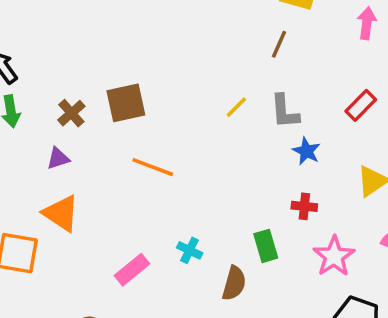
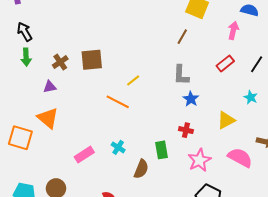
red rectangle: (361, 105) -> (225, 63), moved
yellow line: (236, 107) -> (133, 80), moved
orange line: (153, 167) -> (118, 102), moved

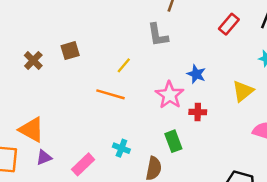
brown square: (92, 60) -> (70, 51), size x0.7
gray L-shape: (181, 75) -> (158, 35), moved
purple triangle: (50, 87) -> (44, 157), moved
pink star: (199, 160) -> (170, 95), moved

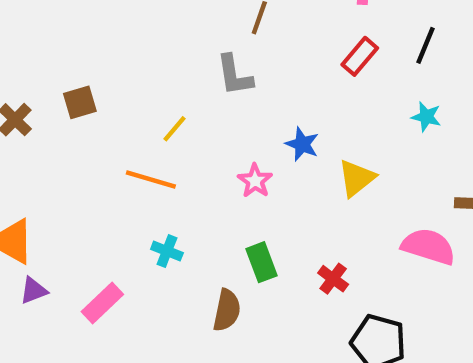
yellow triangle: (243, 91) -> (356, 178), moved
pink star: (170, 95) -> (255, 181), size x0.7
red cross: (198, 112) -> (333, 279), moved, turned 35
cyan cross: (121, 148) -> (167, 251), moved

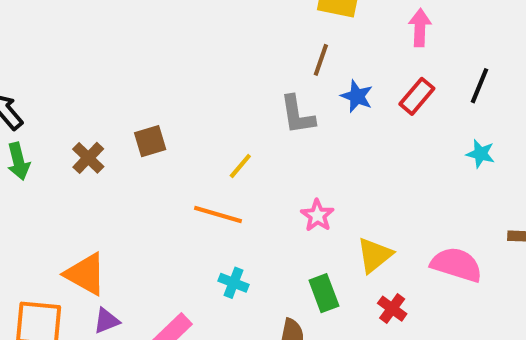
blue star: (302, 144) -> (357, 96), moved
yellow triangle: (356, 178) -> (375, 255), moved
pink semicircle: (428, 246) -> (456, 265), moved

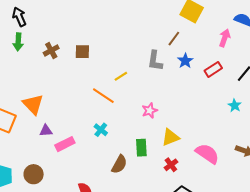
purple triangle: (106, 321) -> (46, 131), moved

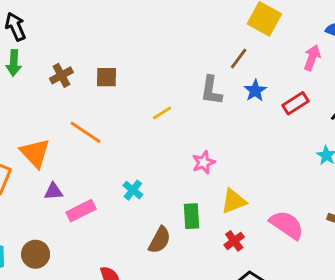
orange line: (103, 96) -> (85, 132), moved

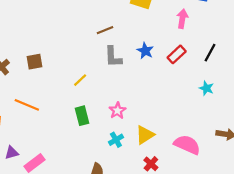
brown line: (239, 58) -> (105, 30), moved, turned 42
cyan cross: (133, 190) -> (116, 140), moved, turned 32
green rectangle: (191, 216) -> (82, 116), moved

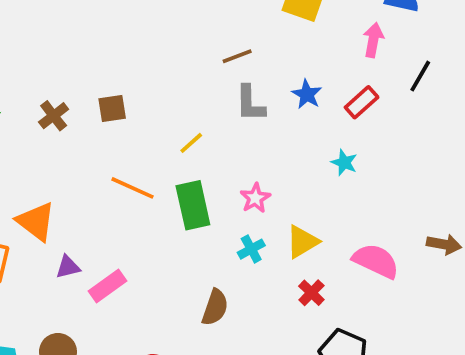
black line: (210, 53) -> (420, 76), moved
cyan star: (206, 88) -> (344, 163), moved
orange line: (27, 105) -> (133, 188), moved
green rectangle: (82, 116) -> (193, 205), size x1.4

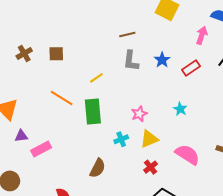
cyan star: (344, 163) -> (180, 109), moved
pink star: (255, 198) -> (139, 114), moved

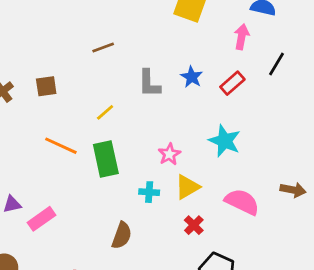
brown line: (127, 34) -> (103, 47), moved
cyan star: (180, 109) -> (225, 141), size x1.6
cyan cross: (121, 139) -> (149, 192), turned 32

